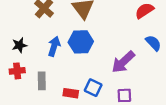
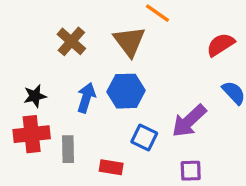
red cross: (17, 71) -> (32, 134), size x1.5
blue square: (93, 88) -> (144, 137), moved

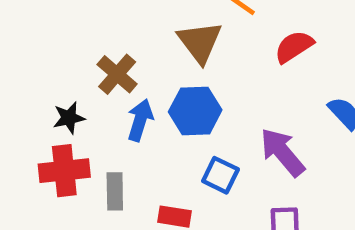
brown cross: (71, 41) -> (117, 74), moved
red semicircle: (221, 45) -> (294, 47), moved
purple arrow: (189, 121) -> (282, 152), turned 93

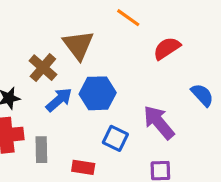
brown triangle: (200, 42) -> (78, 45), moved
blue arrow: (140, 120) -> (59, 100), turned 32

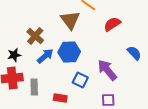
brown triangle: (78, 45) -> (70, 20), moved

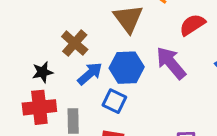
purple arrow: (107, 70) -> (171, 63), moved
blue square: (80, 80) -> (114, 101), moved

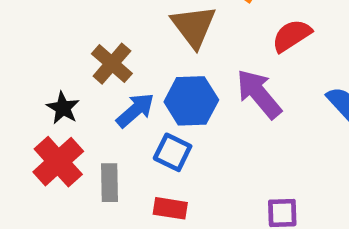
black star: (43, 72) -> (63, 108), turned -30
red cross: (39, 107) -> (58, 162), turned -36

